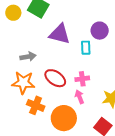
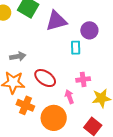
purple triangle: (60, 34) -> (56, 21), moved, turned -30
pink cross: (82, 79) -> (83, 79), moved

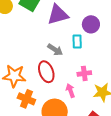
gray arrow: (18, 56) -> (55, 50), moved, turned 42
red ellipse: (45, 78) -> (46, 72), turned 35

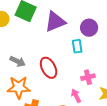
gray arrow: (55, 50) -> (18, 61), moved
red ellipse: (46, 72) -> (49, 68), moved

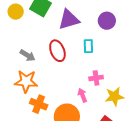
purple circle: (89, 28) -> (107, 21), moved
red ellipse: (49, 68) -> (57, 51), moved

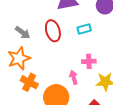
cyan rectangle: (88, 46) -> (84, 29), turned 72
orange star: (26, 81) -> (19, 58), turned -30

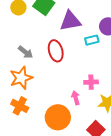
cyan rectangle: (84, 29) -> (92, 40), moved
orange cross: (29, 82) -> (20, 106), moved

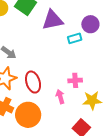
red ellipse: (56, 51) -> (33, 82), moved
orange circle: (58, 117) -> (28, 115), moved

